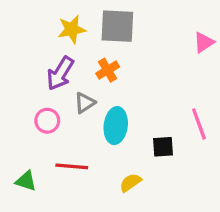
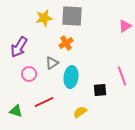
purple arrow: (60, 73) -> (19, 47), moved
red line: (72, 166) -> (44, 102), turned -30

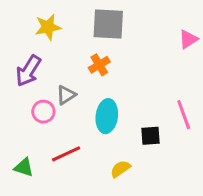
yellow star: (44, 18) -> (48, 27), moved
gray triangle: (52, 63) -> (66, 95), moved

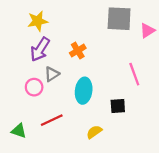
gray square: (108, 24) -> (119, 19), moved
purple arrow: (28, 71) -> (40, 49), moved
pink line: (184, 115) -> (134, 74), moved

